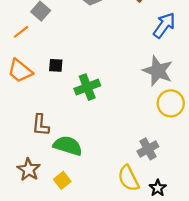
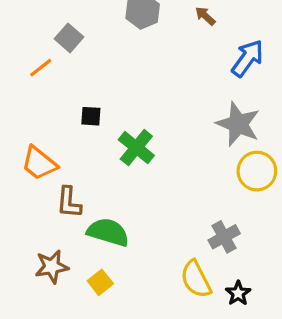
orange trapezoid: (20, 71) -> (39, 163), moved
green cross: (87, 87) -> (136, 148), turned -30
brown star: (29, 170) -> (52, 267), turned 30

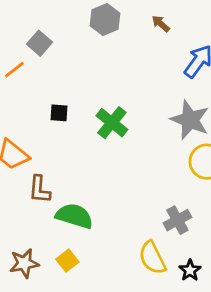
green cross: (136, 148) -> (112, 123), moved
brown star: (52, 267) -> (24, 263), moved

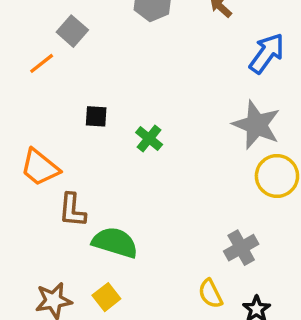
green cross: (112, 123) -> (149, 138), moved, size x0.7
yellow semicircle: (152, 258) -> (210, 294), size x0.7

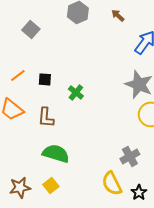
orange line: (42, 63) -> (18, 75), moved
brown L-shape: (72, 210) -> (46, 117), moved
yellow semicircle: (210, 294) -> (112, 183), size x1.4

